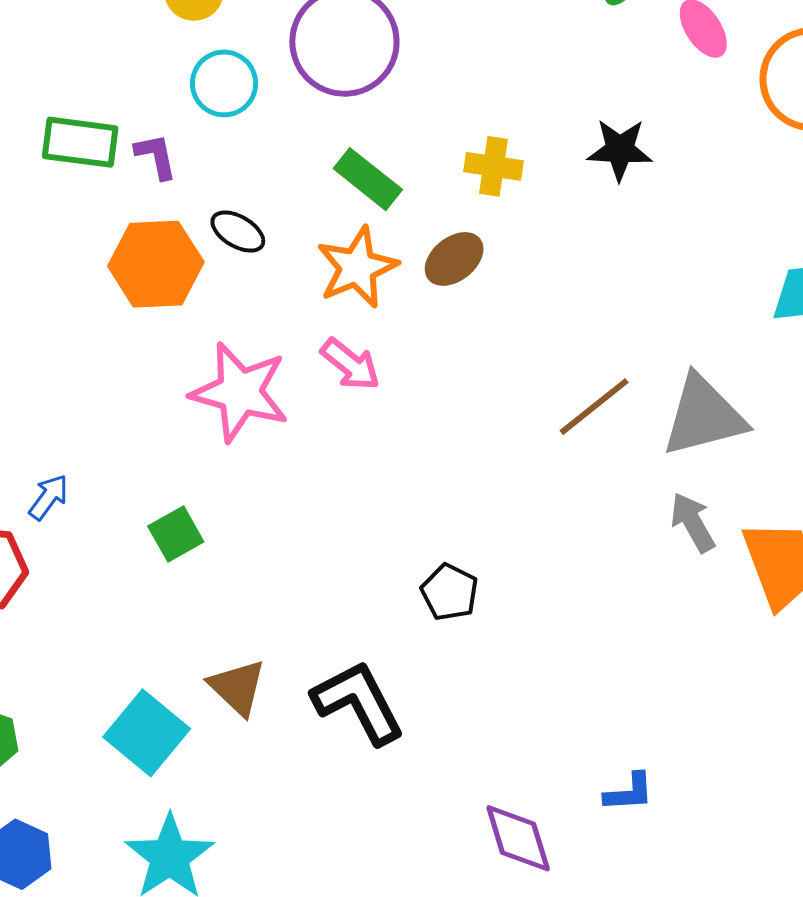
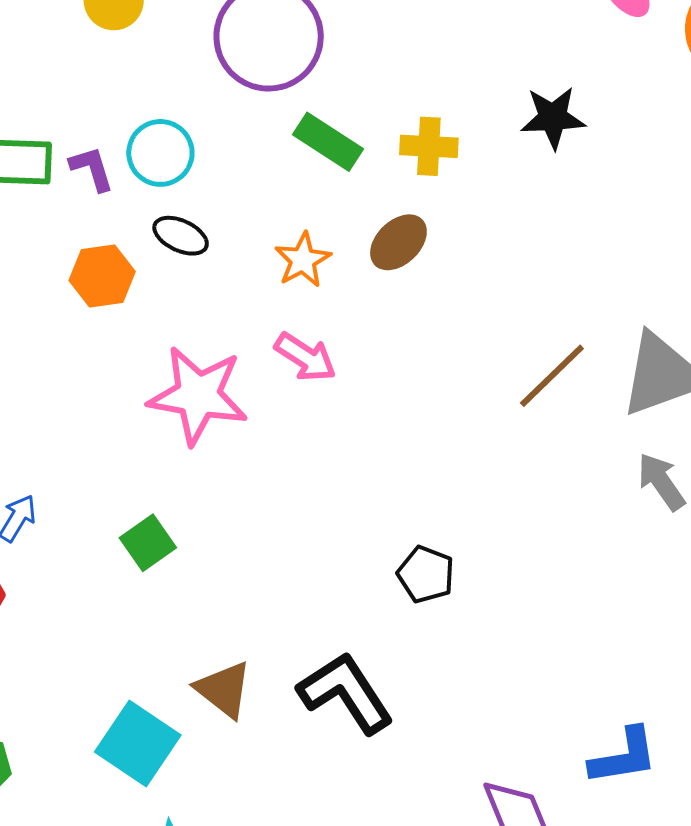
cyan circle: (224, 83) -> (160, 153), moved
green rectangle: (368, 179) -> (328, 142), moved
orange hexagon: (156, 264) -> (102, 276), size x0.7
orange star: (357, 267) -> (303, 260), size x0.7
blue L-shape: (629, 792) -> (624, 756), size x1.4

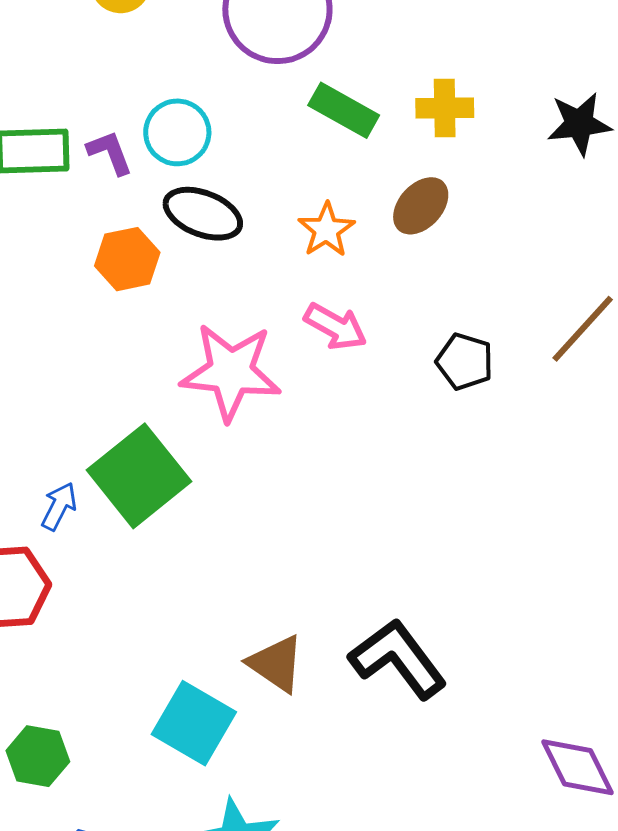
black star: (553, 118) -> (579, 124), moved
black ellipse: (181, 236) -> (203, 214), size x1.4
green square: (148, 543) -> (139, 476), moved, size x1.8
black pentagon: (426, 574) -> (465, 362), moved

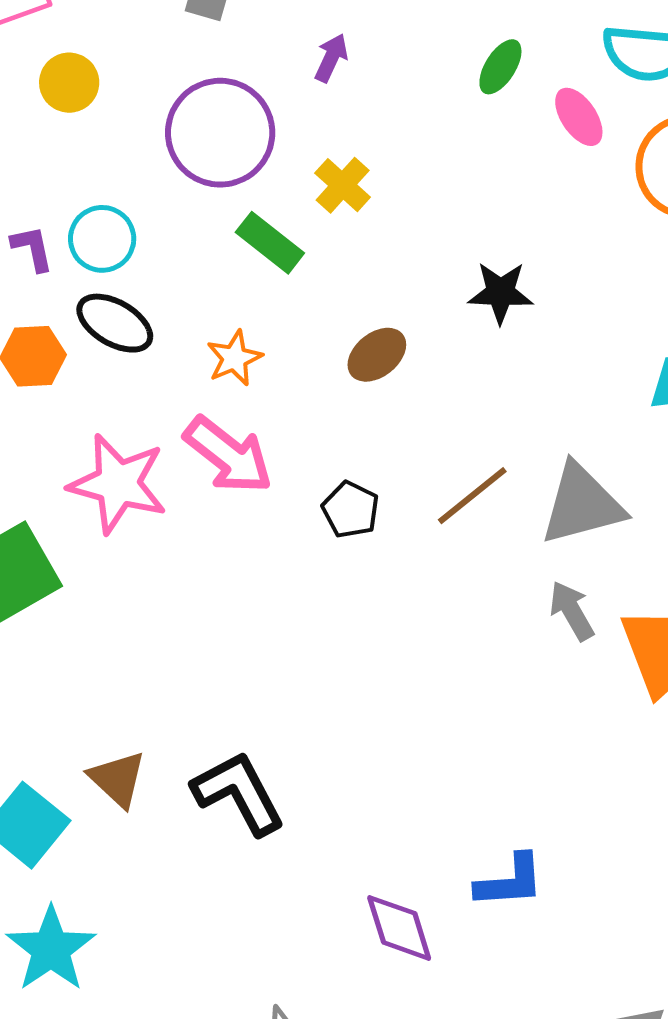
yellow cross: (445, 108) -> (343, 185), moved, turned 34
brown ellipse: (421, 206) -> (377, 355), moved
pink arrow: (335, 327) -> (228, 455), size x1.5

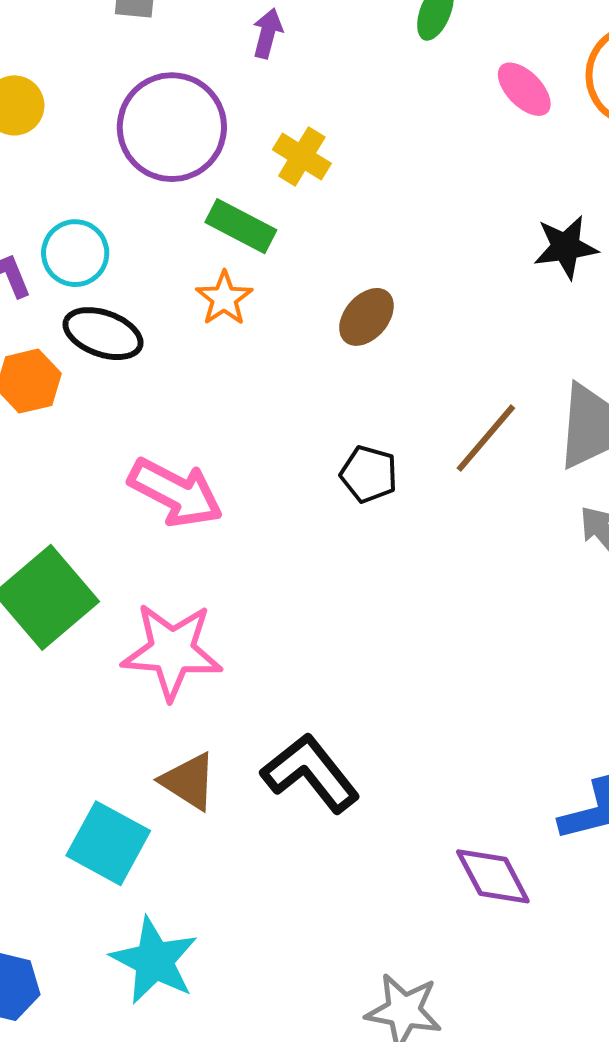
pink ellipse: (579, 117) -> (524, 89), moved
black star: (501, 293) -> (566, 247), moved
orange star: (234, 358) -> (224, 298), moved
pink arrow: (228, 455) -> (176, 493), moved
pink star: (118, 484) -> (172, 651), moved

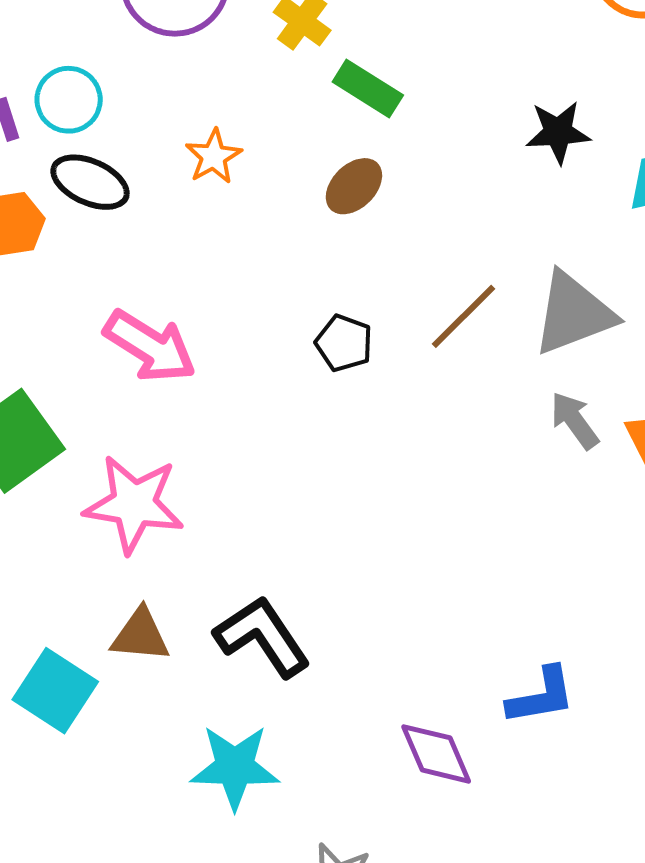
green rectangle: (241, 226) -> (368, 88), moved
brown triangle: (189, 781) -> (140, 635), turned -32
cyan star: (154, 961) -> (235, 767), moved, turned -30

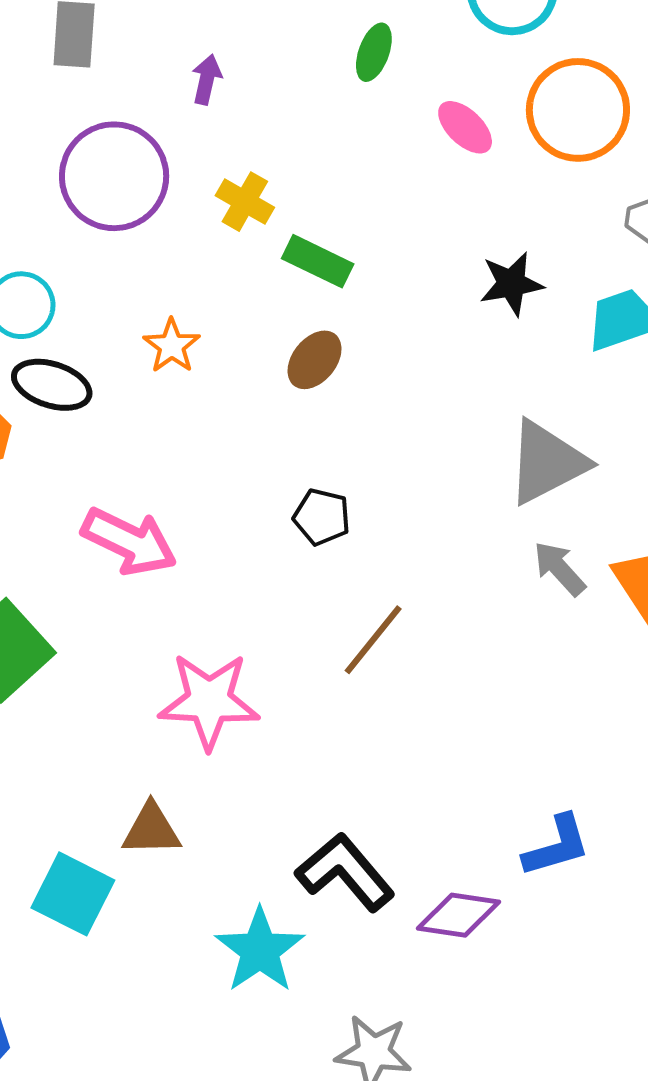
brown line: (463, 316) -> (373, 640), moved
pink star: (134, 504) -> (209, 701), moved
black L-shape: (262, 637) -> (345, 872), moved
purple diamond: (436, 754) -> (458, 915), turned -52
cyan star: (235, 767) -> (260, 950), turned -30

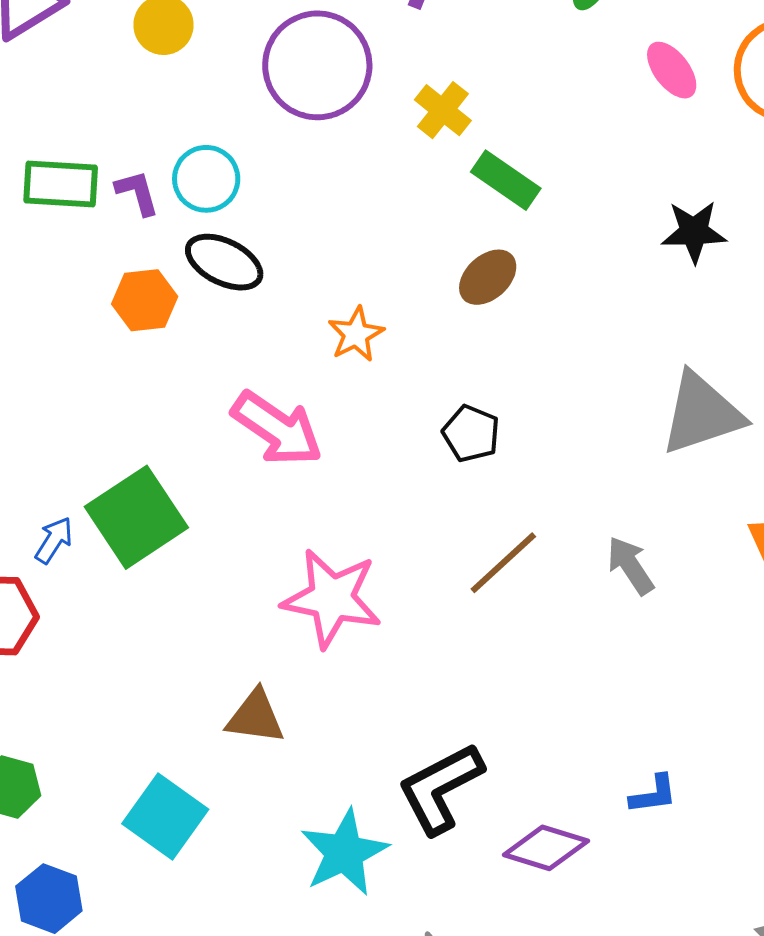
orange star: (172, 346) -> (356, 334), moved
gray arrow: (559, 569) -> (630, 565), moved
blue L-shape: (557, 846) -> (653, 794), size x0.7
black L-shape: (345, 872) -> (440, 788), turned -86
cyan square: (73, 894) -> (165, 817), moved

